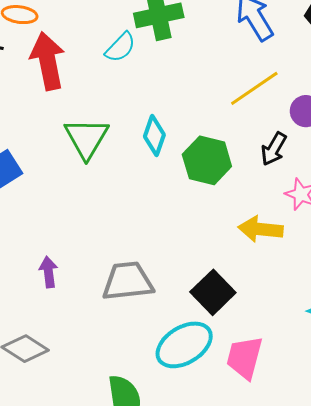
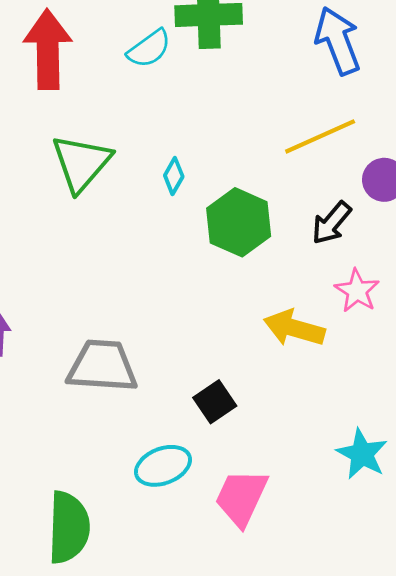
cyan diamond: (154, 136) -> (174, 176), size x0.7
black square: (213, 292) -> (215, 402), size x0.7
cyan ellipse: (184, 345) -> (163, 466), size x0.7

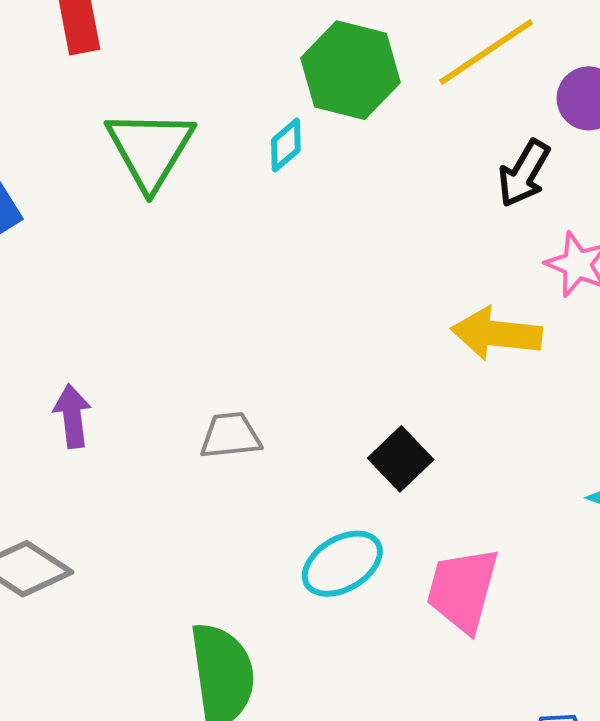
cyan diamond: (174, 176) -> (286, 145), turned 30
green hexagon: (239, 222) -> (351, 70), moved
gray trapezoid: (102, 366) -> (230, 436), size x0.6

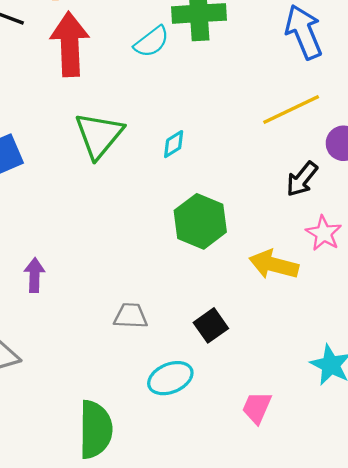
green hexagon: (351, 70) -> (200, 221), moved
gray trapezoid: (230, 436) -> (131, 316), moved
pink trapezoid: (463, 590) -> (257, 408), moved, size x0.7

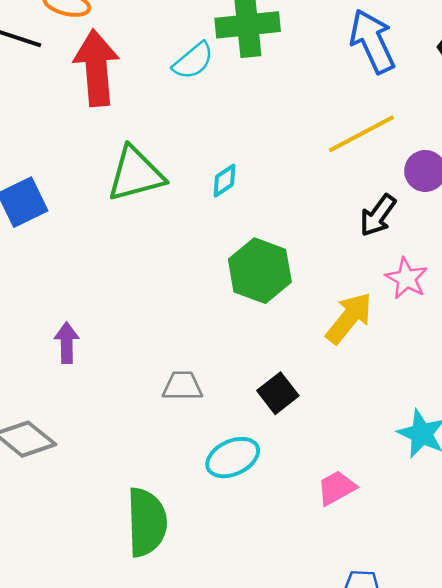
green triangle: (99, 135) -> (136, 174), turned 38
yellow arrow: (274, 265) -> (349, 318), turned 117
pink trapezoid: (257, 408) -> (336, 488), turned 40

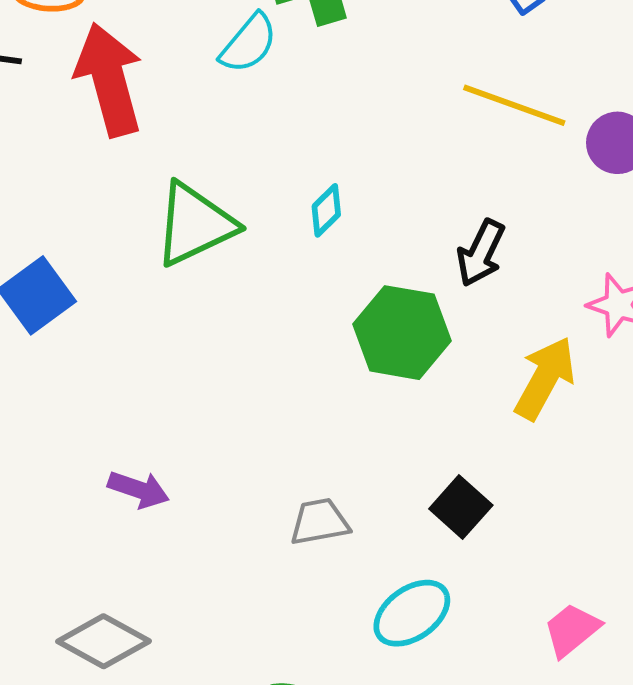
yellow line: (362, 134) -> (514, 105), turned 58
black arrow: (378, 215) -> (481, 253), moved
purple arrow: (67, 343) -> (139, 489), turned 120

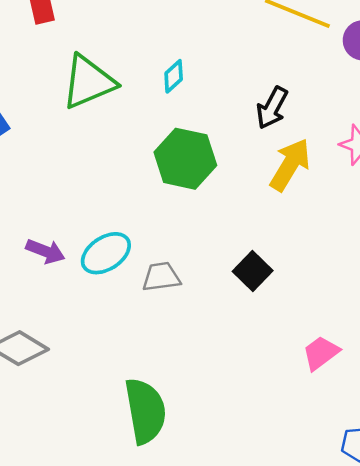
green hexagon: (402, 333) -> (185, 159), moved
yellow arrow: (545, 378) -> (290, 165), moved
cyan ellipse: (412, 613) -> (106, 253), moved

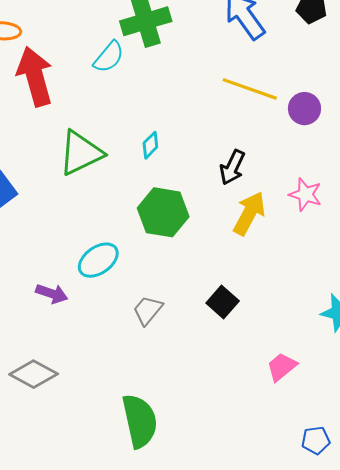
cyan ellipse: (106, 253) -> (98, 260), moved
gray trapezoid: (161, 277) -> (148, 310), turned -40

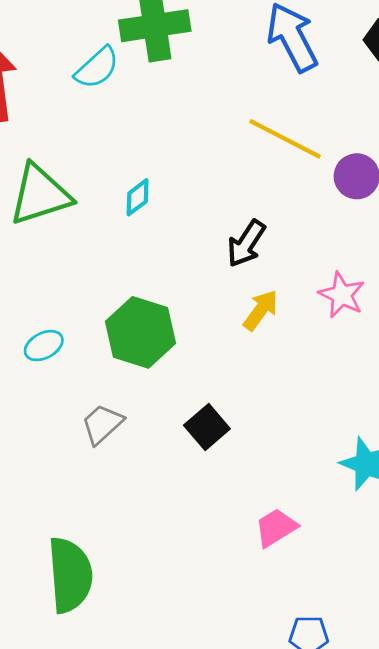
green hexagon: (163, 212) -> (141, 332), moved
yellow arrow: (249, 213) -> (261, 310), size x0.7
cyan ellipse: (98, 260) -> (44, 346), size x0.7

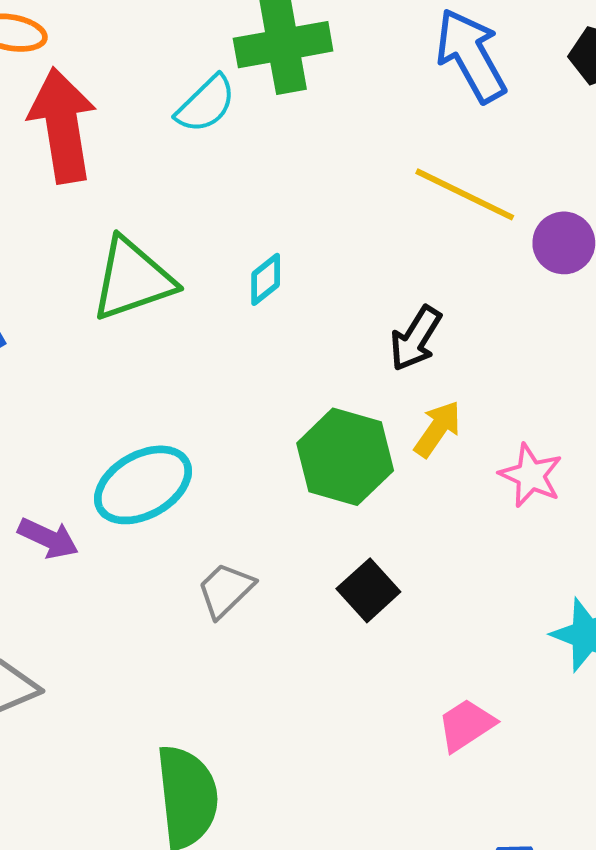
pink star: (342, 295) -> (531, 475), moved
green hexagon: (141, 332) -> (345, 457), moved
cyan ellipse: (44, 346) -> (143, 485), size x1.8

